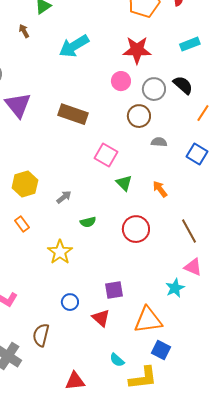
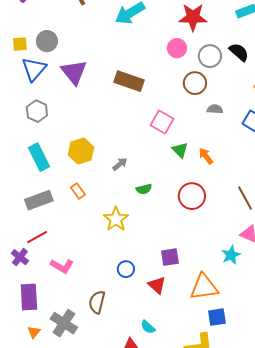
orange arrow: (160, 189) -> (206, 156), moved
blue square: (161, 350) -> (217, 317), turned -36
cyan semicircle: (117, 360) -> (148, 327), moved

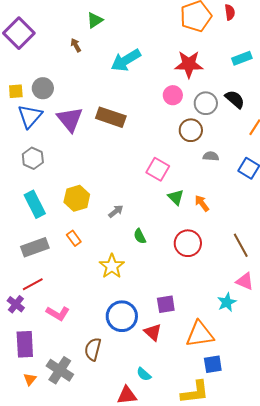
brown rectangle: (129, 81) -> (111, 117), moved
green semicircle: (144, 189) -> (140, 236), turned 77
blue circle: (126, 269) -> (122, 316), size x1.8

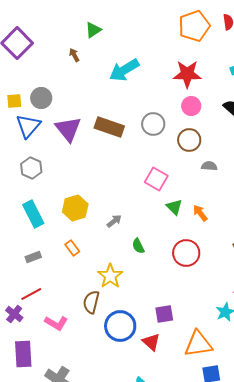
pink circle: (173, 95) -> (191, 106), moved
gray circle: (206, 103) -> (153, 124), moved
gray rectangle: (35, 247) -> (33, 257), size x0.6
brown semicircle: (93, 349) -> (91, 302), moved

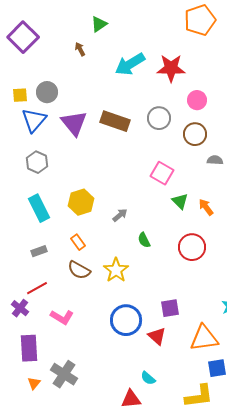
red star: (187, 74) -> (171, 68), moved
brown semicircle: (91, 302) -> (79, 270), moved, turned -75

